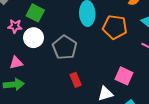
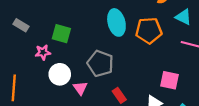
white circle: (34, 38) -> (60, 74), moved
pink triangle: (16, 63) -> (80, 88), moved, turned -40

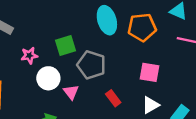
green square: (61, 34) -> (66, 45), moved, turned -30
pink square: (170, 80) -> (150, 72), moved

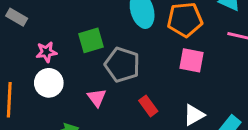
pink square: (150, 72) -> (191, 60), moved
white circle: (48, 78) -> (49, 83), moved

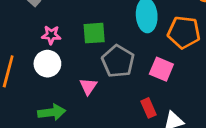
pink square: (191, 60) -> (161, 69), moved
red rectangle: (148, 106) -> (149, 108), moved

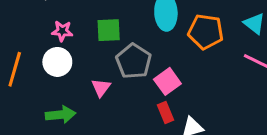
pink square: (161, 69) -> (167, 81), moved, turned 30

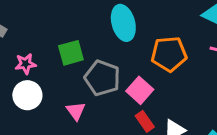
orange pentagon: (206, 32) -> (169, 54), moved

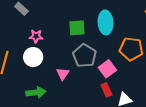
green square: (71, 53) -> (77, 28), moved

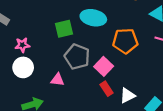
cyan ellipse: (106, 22) -> (93, 18), turned -65
pink triangle: (63, 74) -> (57, 80), turned -48

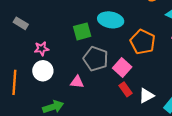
orange pentagon: (125, 41) -> (143, 42), turned 30

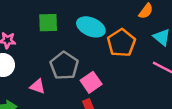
green square: (82, 31) -> (48, 23), moved
orange pentagon: (143, 42) -> (121, 43), moved

